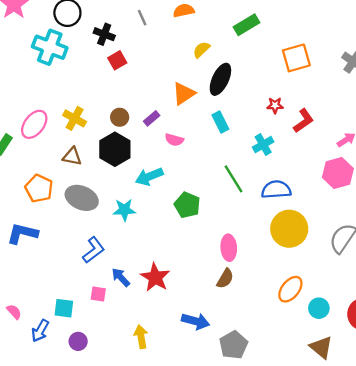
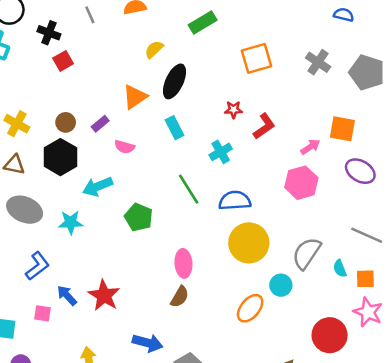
cyan circle: (319, 308) -> (281, 285), moved

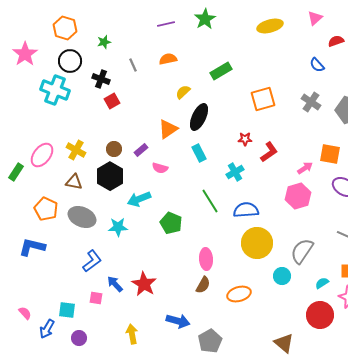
blue semicircle: (344, 15) -> (317, 65), moved, turned -147
cyan semicircle: (340, 269) -> (322, 283), moved, turned 80
orange ellipse: (250, 308) -> (239, 294), moved, turned 35

